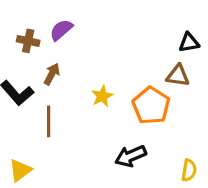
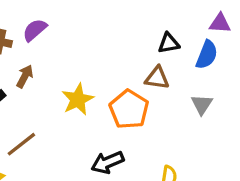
yellow star: (102, 96) -> (78, 99), size x1.4
brown line: (49, 121) -> (21, 144), moved, turned 52

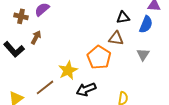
yellow star: (78, 99) -> (68, 70), moved
brown line: (21, 144) -> (45, 87), moved

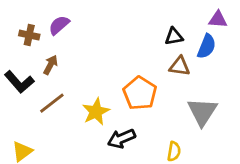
brown triangle: (116, 38) -> (180, 66), moved
gray triangle: (143, 54) -> (202, 112), moved, size x1.6
brown line: (45, 87) -> (52, 103), moved

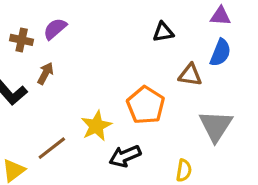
purple triangle: (218, 19) -> (220, 16), moved
black triangle: (174, 36) -> (163, 32), moved
brown line: (52, 103) -> (52, 148), moved

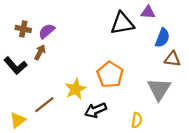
purple triangle: (220, 16) -> (148, 12), moved
purple semicircle: (55, 29) -> (47, 31), moved
black triangle: (163, 32) -> (122, 23), size x1.6
brown triangle: (190, 75) -> (172, 59), moved

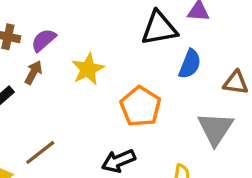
blue semicircle: (162, 38) -> (190, 64), moved
yellow star: (76, 89) -> (88, 69), moved

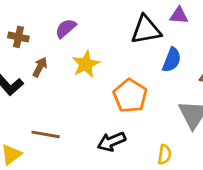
purple semicircle: (44, 40) -> (66, 28), moved
brown line: (40, 152) -> (46, 134), turned 48

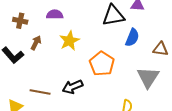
purple semicircle: (66, 28) -> (55, 14), turned 42
black arrow: (112, 142) -> (73, 87), moved

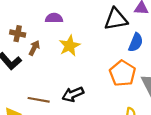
brown cross: (20, 21) -> (18, 34), moved
orange pentagon: (102, 64) -> (123, 73), moved

